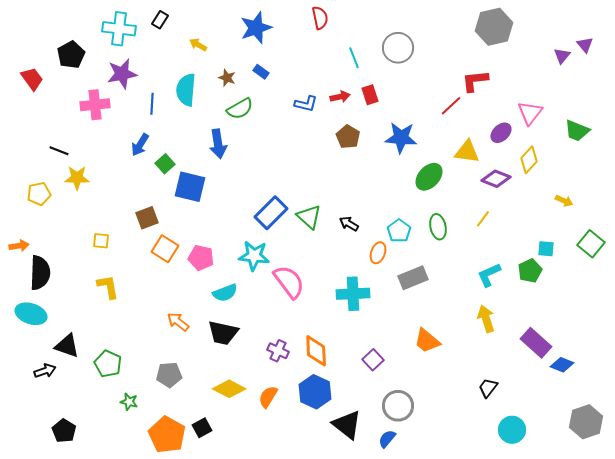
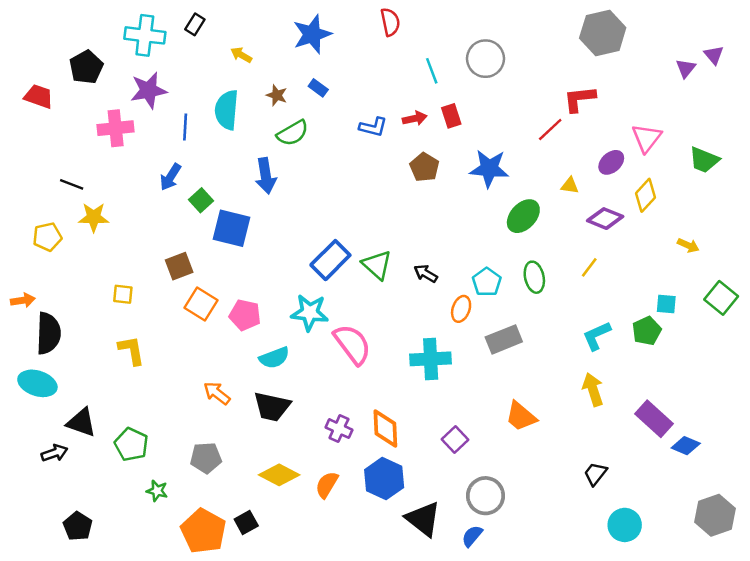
red trapezoid: (32, 79) -> (39, 96), turned -35
yellow triangle: (467, 152) -> (570, 186), size x0.6

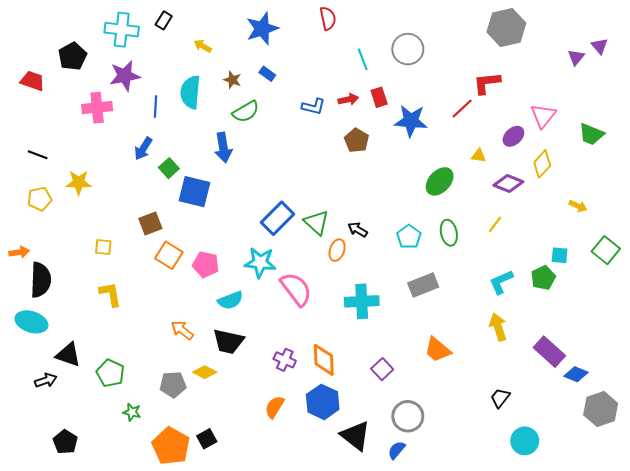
blue star: (489, 168) -> (411, 121), moved
black line: (72, 184) -> (38, 155), moved
orange ellipse: (461, 309) -> (337, 250), moved
yellow diamond: (279, 475) -> (205, 372), moved, size x0.7
gray hexagon: (715, 515) -> (601, 409), moved

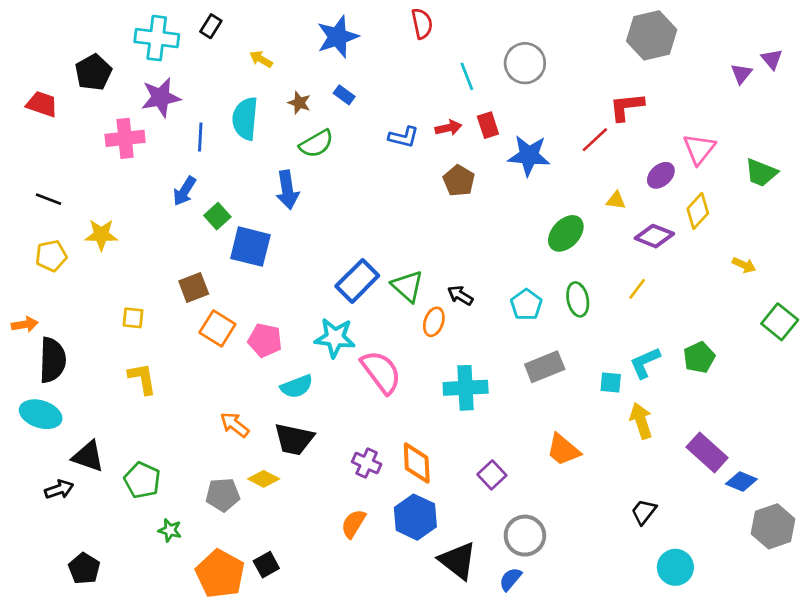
cyan square: (560, 255) -> (611, 383), moved

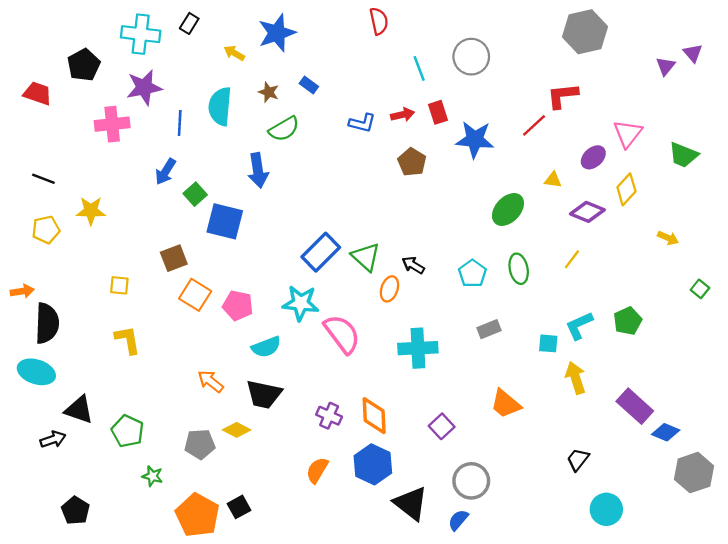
blue star: (338, 37) -> (277, 33), moved
green square: (780, 322) -> (700, 289), size x0.6
gray rectangle: (545, 367) -> (489, 329), size x0.7

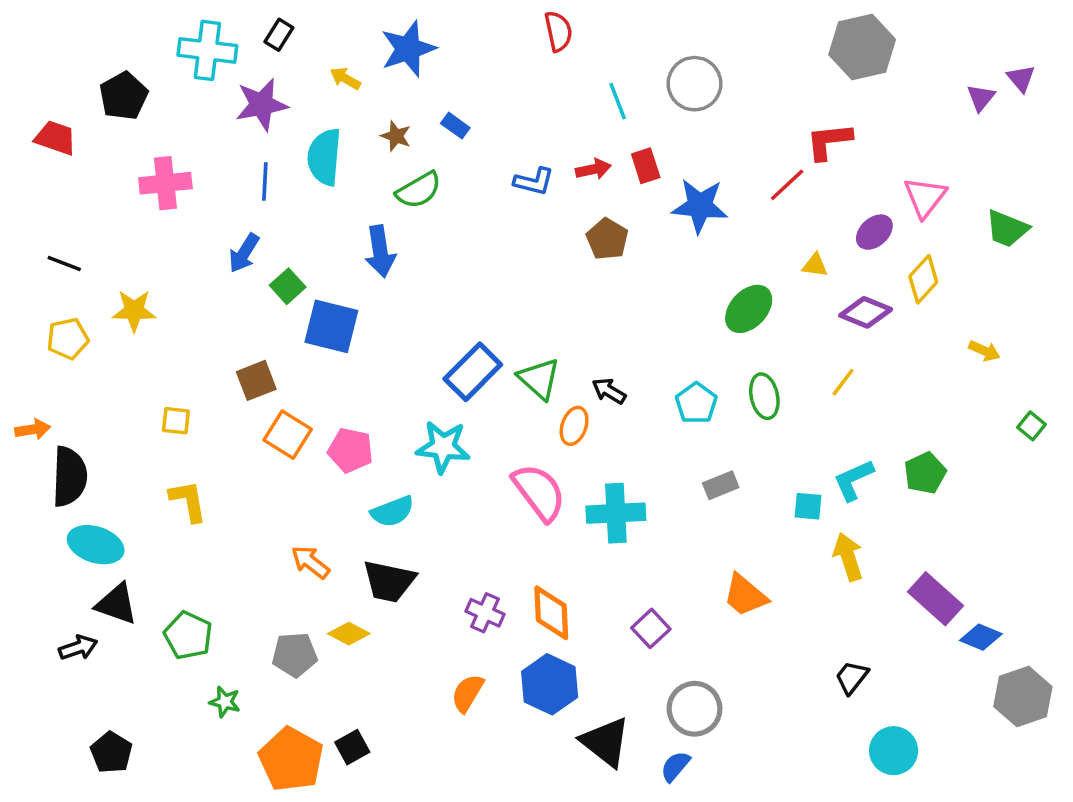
purple star: (144, 87) -> (261, 105), moved
pink semicircle: (342, 334) -> (539, 492), moved
cyan ellipse: (36, 372) -> (96, 545), moved

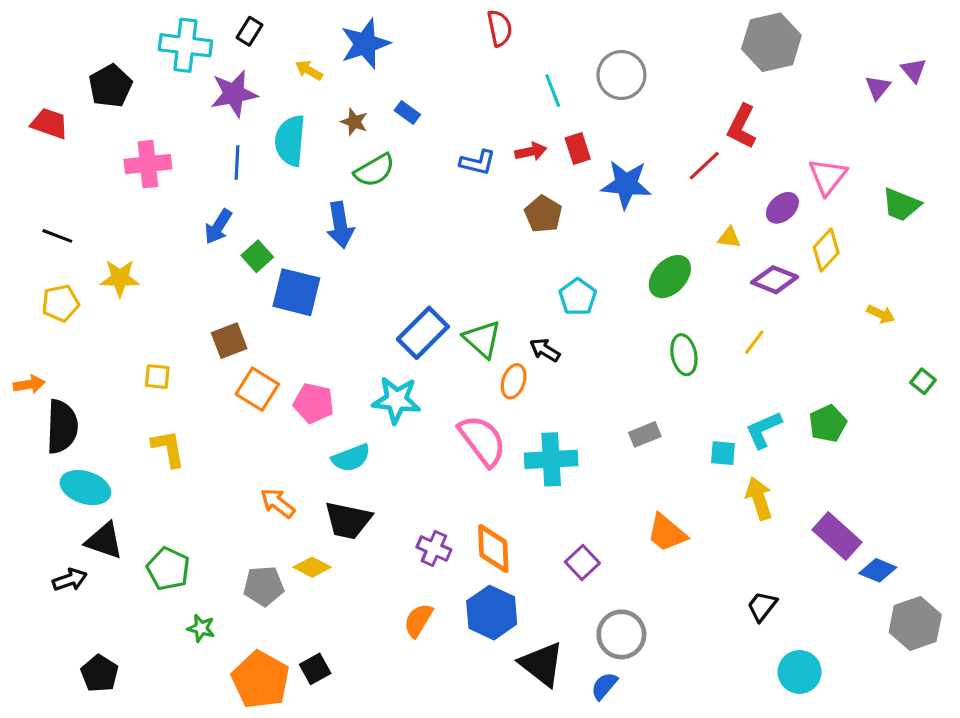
red L-shape: (829, 141) -> (742, 127), turned -57
cyan pentagon: (696, 403) -> (578, 297), moved

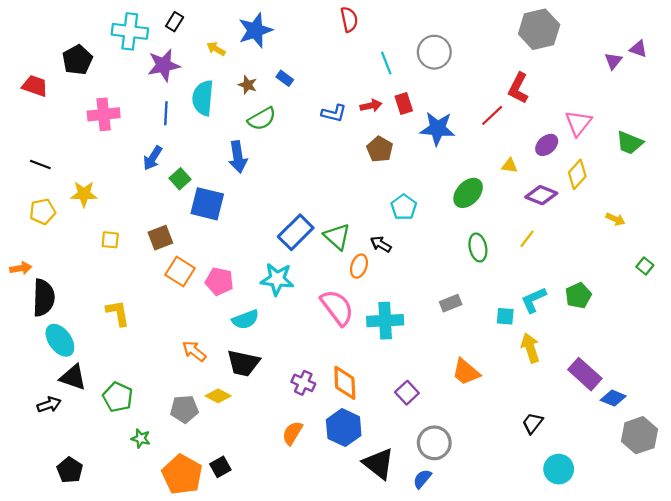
purple triangle: (914, 70) -> (638, 49), turned -30
yellow square: (157, 377) -> (110, 240), moved
cyan ellipse: (85, 488) -> (60, 340), turned 36

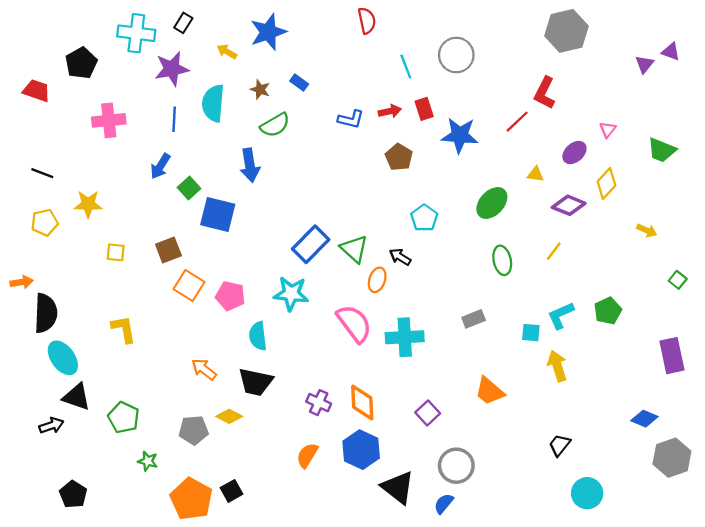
pink triangle: (578, 123) -> (608, 130), size x0.6
cyan semicircle: (245, 320) -> (258, 336), turned 104
purple rectangle: (585, 374) -> (672, 356), moved, turned 36

